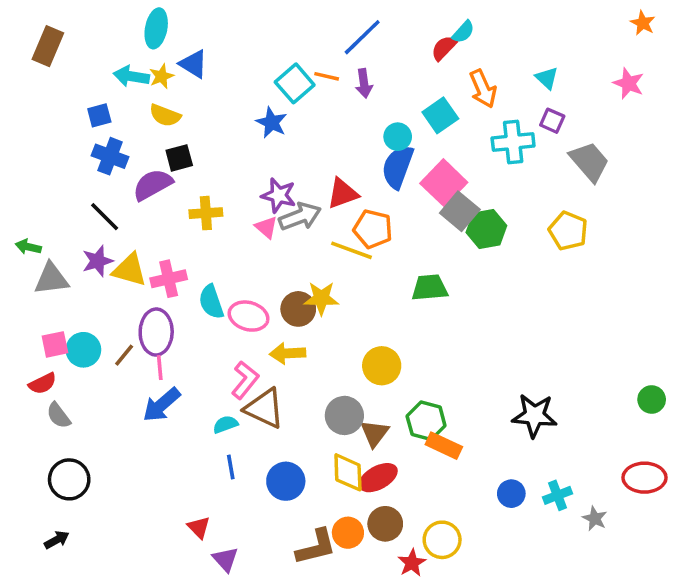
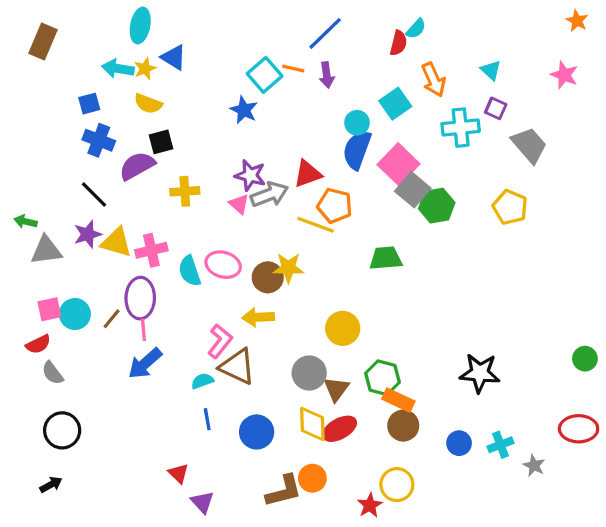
red semicircle: (444, 48) -> (398, 43), turned 150
pink ellipse: (248, 316) -> (223, 265), moved
brown circle: (385, 524) -> (403, 426), moved

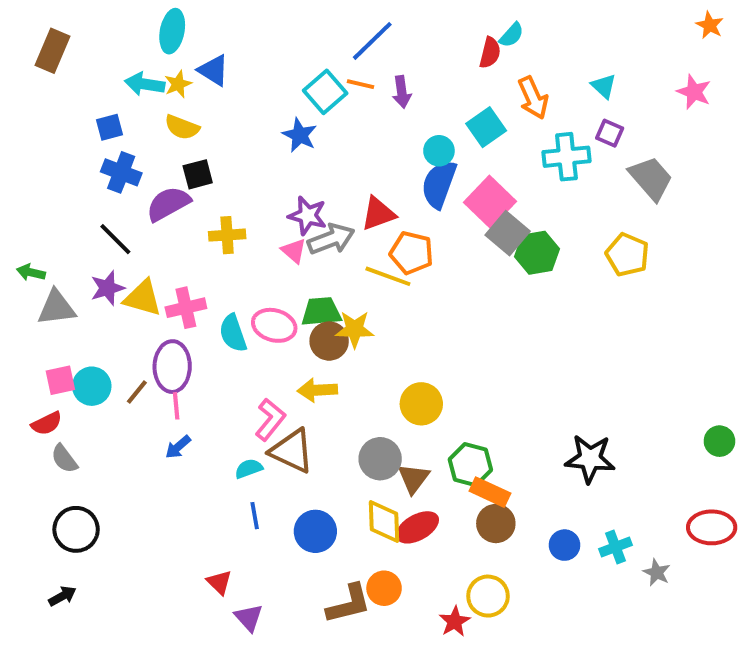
blue line: (325, 33) -> (372, 41), moved
green trapezoid: (386, 258) -> (321, 312), moved
blue arrow: (145, 363) -> (178, 447), size x0.6

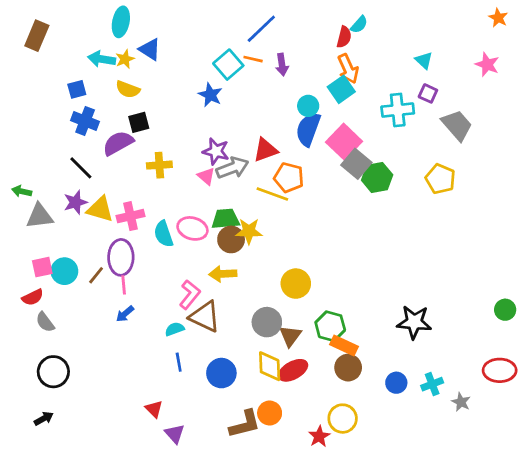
orange arrow: (533, 98) -> (348, 69), moved

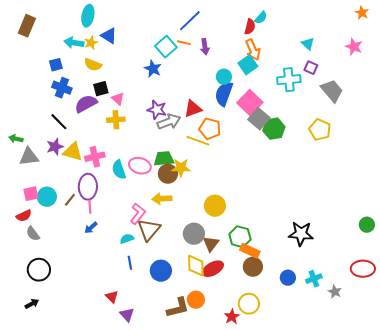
pink triangle: (206, 176) -> (118, 99), moved
brown triangle: (205, 317) -> (149, 230), turned 45

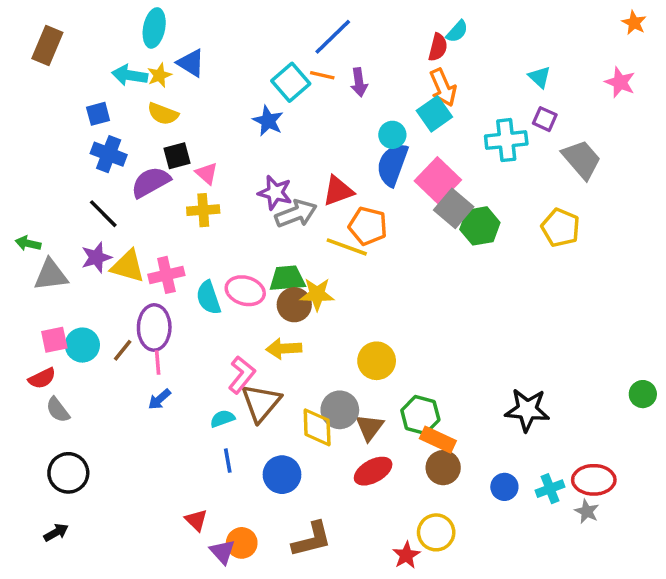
yellow diamond: (196, 266) -> (317, 427), moved
red ellipse: (363, 269) -> (594, 480), moved
orange circle: (196, 300) -> (242, 543), moved

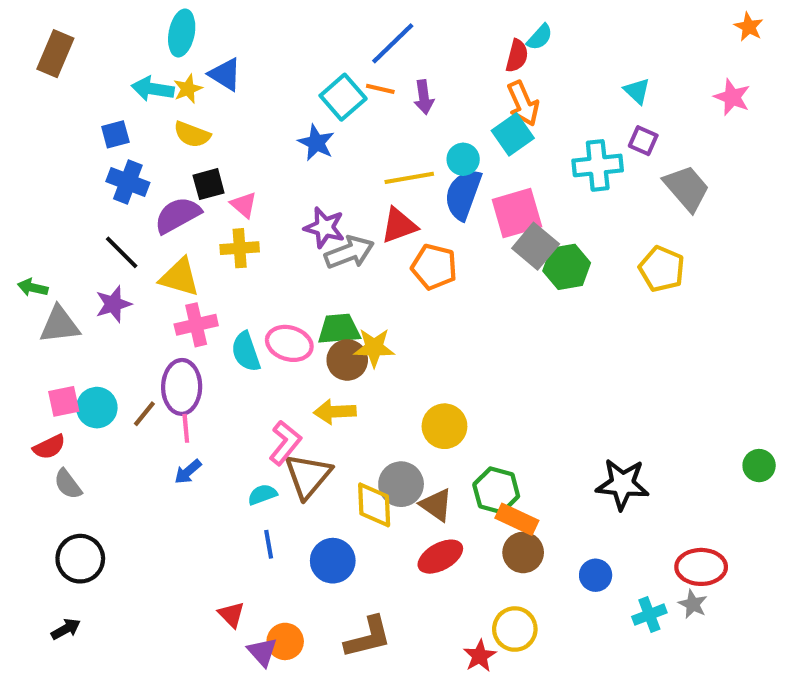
pink square: (438, 180) -> (517, 213), turned 30
yellow line: (347, 247) -> (409, 178), moved, turned -30
yellow triangle: (128, 266) -> (180, 277), moved
brown triangle: (370, 427) -> (436, 505), turned -32
cyan cross: (550, 489) -> (649, 615), moved

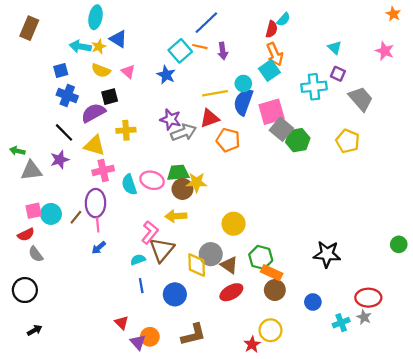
pink triangle: (244, 205) -> (128, 72), moved
black circle: (80, 559) -> (25, 290), moved

